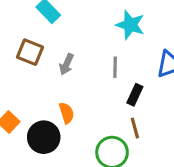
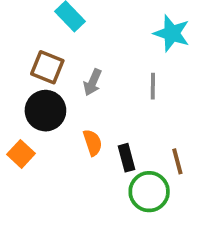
black rectangle: (135, 95) -> (126, 158), moved, turned -40
black circle: (44, 137) -> (45, 111), moved

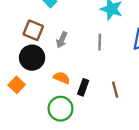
orange semicircle: (93, 143) -> (62, 78), turned -49
black rectangle: (126, 158) -> (83, 87), turned 35
green circle: (149, 192) -> (61, 109), moved

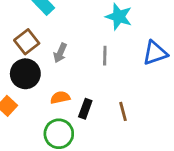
brown square: (33, 30) -> (27, 42), turned 30
orange semicircle: (62, 78) -> (60, 98), turned -35

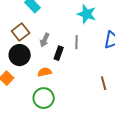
black rectangle: (85, 109) -> (59, 53), moved
brown line: (123, 111) -> (104, 83), moved

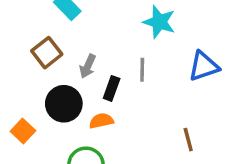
black circle: (20, 55) -> (64, 104), moved
orange semicircle: (45, 72) -> (101, 121), moved

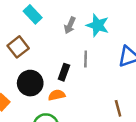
gray arrow: (88, 66) -> (70, 25), moved

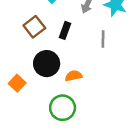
black rectangle: (64, 72) -> (65, 30), moved

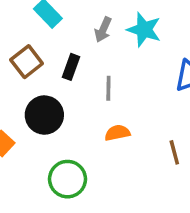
gray line: (103, 39) -> (108, 88), moved
orange semicircle: (74, 76) -> (117, 133), moved

